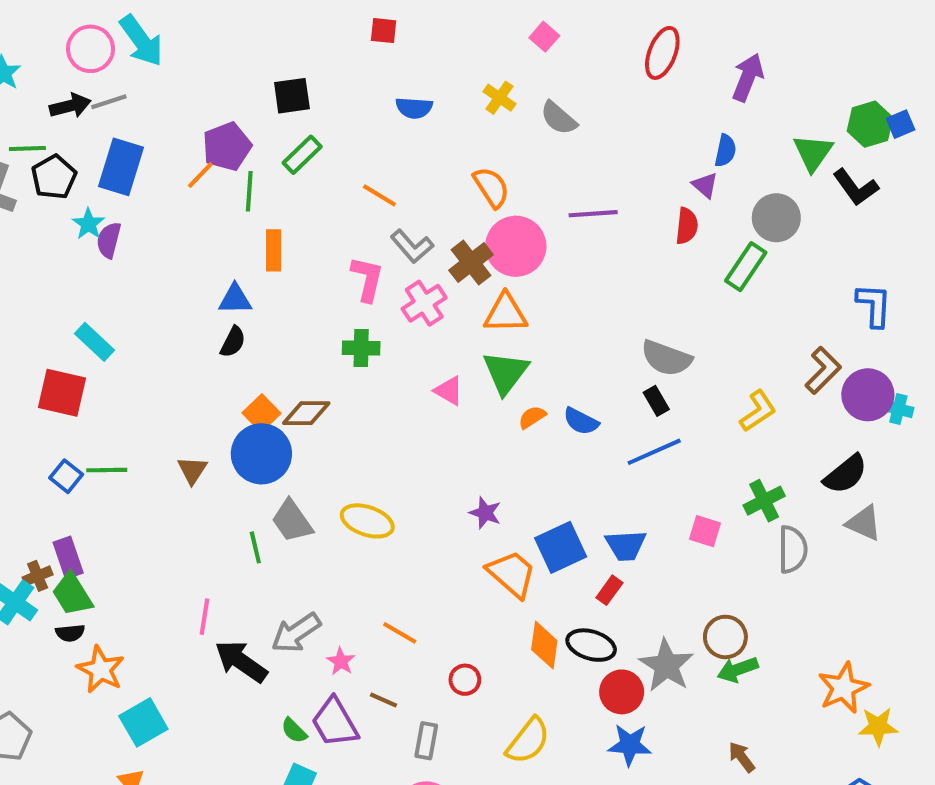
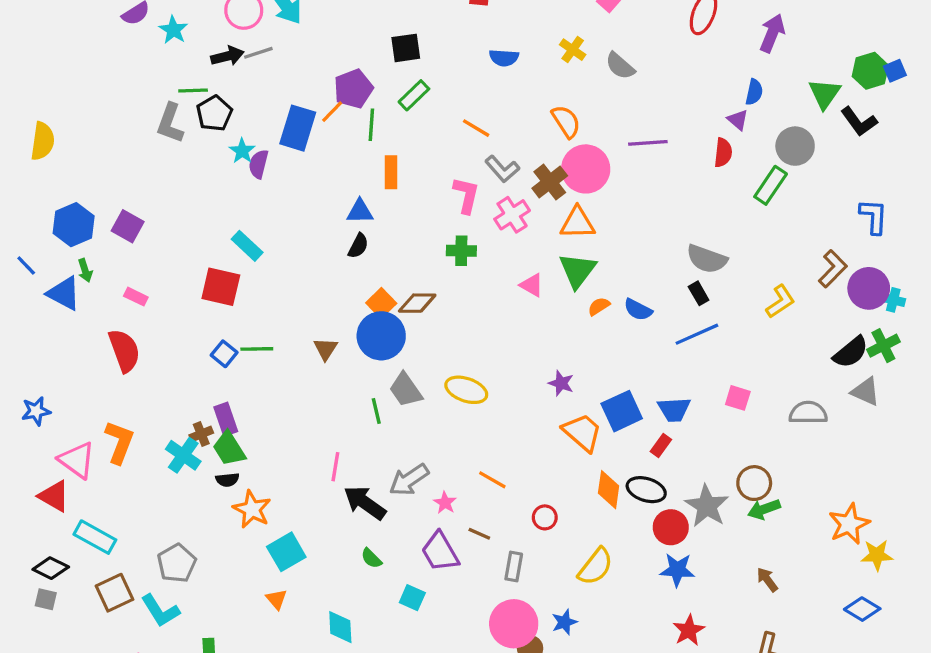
blue rectangle: (121, 167) -> (298, 128), moved
green cross: (764, 501) -> (883, 346), moved
gray semicircle: (793, 549) -> (808, 413), turned -90
green semicircle: (294, 731) -> (371, 558), moved

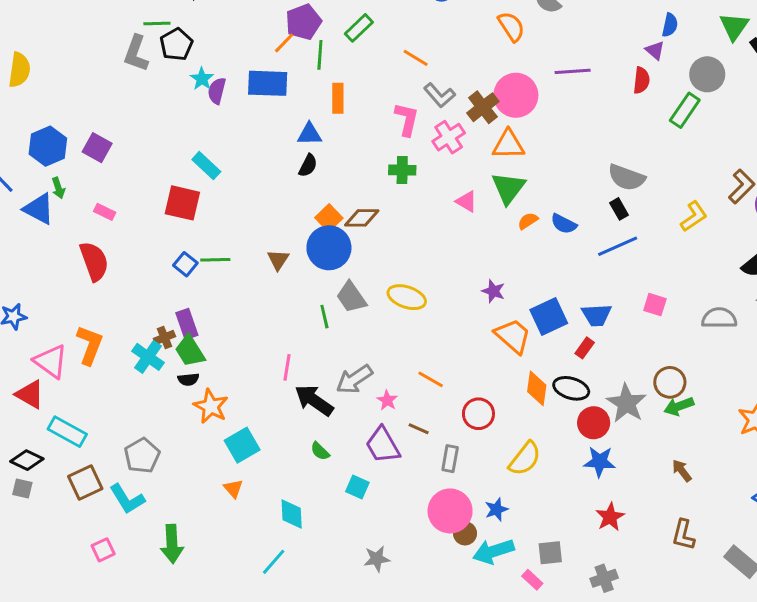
orange semicircle: (566, 122) -> (511, 26), moved
blue rectangle: (298, 128) -> (268, 83), moved, turned 75
red circle: (545, 517) -> (478, 414), size x1.4

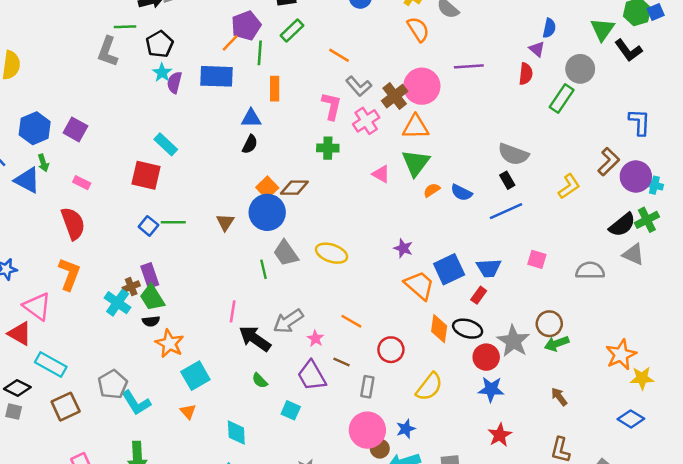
black pentagon: (176, 44) -> (160, 44), moved
orange L-shape: (90, 345) -> (69, 274), moved
cyan L-shape: (127, 499) -> (136, 403), moved

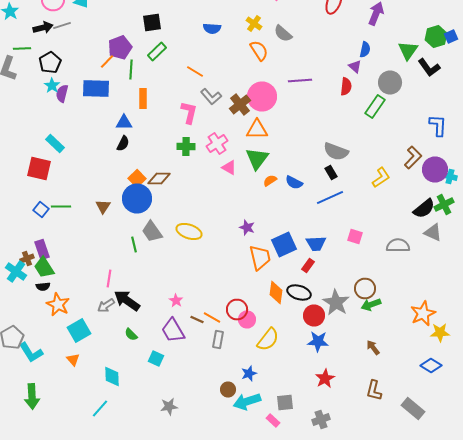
pink cross: (366, 121) -> (217, 144), moved
orange trapezoid: (419, 285) -> (260, 258), turned 36
gray arrow: (288, 321) -> (106, 306), moved, size x0.7
orange line: (351, 321) -> (212, 318), moved
pink circle: (367, 430) -> (247, 320), moved, size x0.6

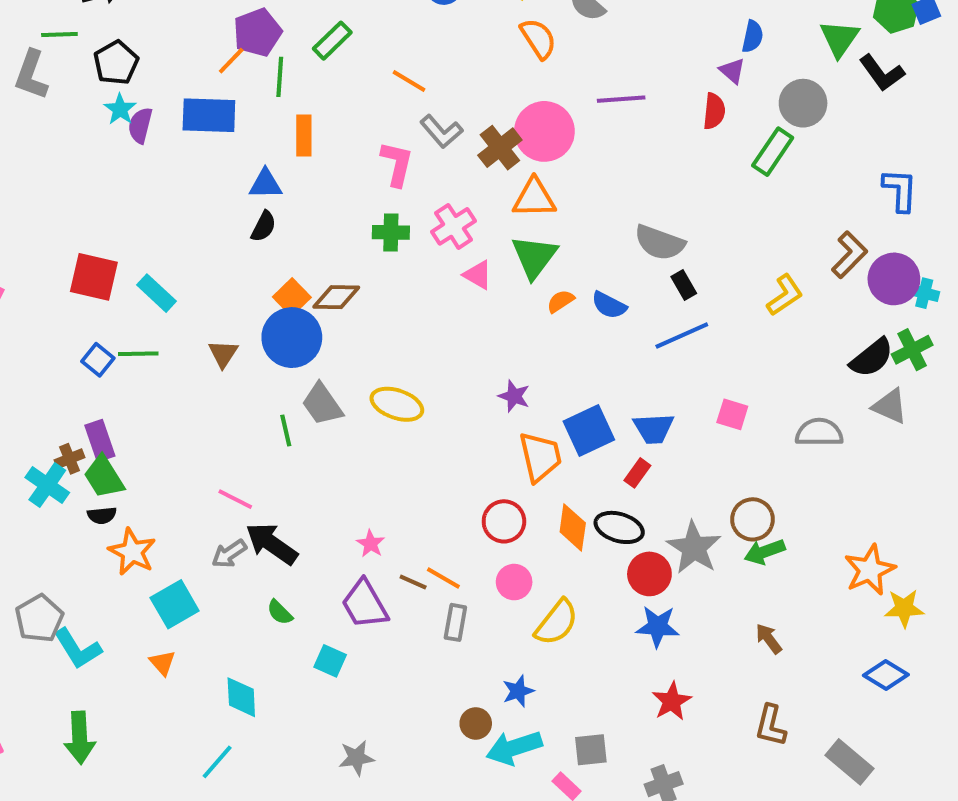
cyan rectangle: (55, 144) -> (156, 293), moved
gray semicircle: (336, 152) -> (660, 243), moved
pink line: (109, 278) -> (235, 499), turned -72
red circle: (237, 310) -> (504, 521), moved

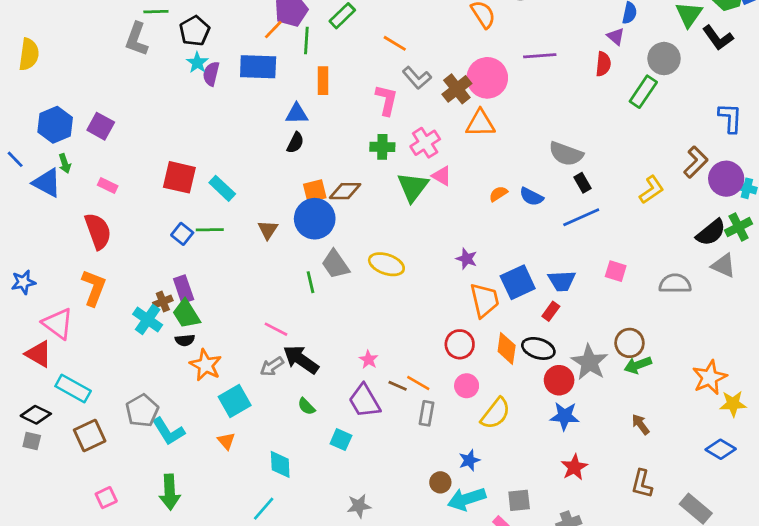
green triangle: (534, 257) -> (413, 187), moved
orange square: (292, 297) -> (315, 191), turned 30

